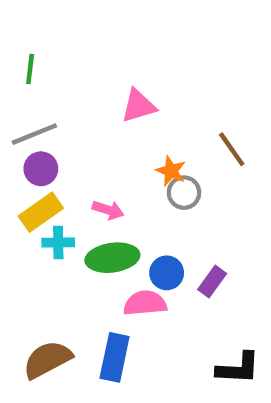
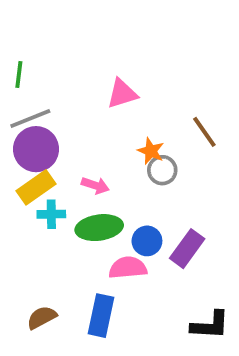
green line: (30, 69) -> (19, 75), moved
purple circle: (41, 169) -> (36, 149), size x1.5
purple rectangle: (212, 282) -> (187, 249), size x1.4
brown semicircle: (47, 360) -> (42, 317), size x0.7

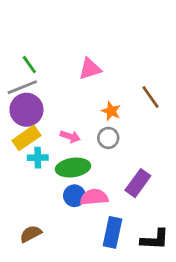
green line: (19, 75) -> (29, 65), moved, turned -42
gray circle: (162, 170) -> (108, 138), moved
blue circle: (147, 241) -> (74, 196), moved
blue rectangle: (101, 316) -> (112, 232), moved

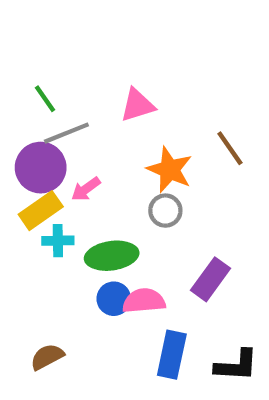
gray line: (22, 87) -> (66, 133), moved
orange star: (111, 111) -> (170, 170), size x1.5
pink arrow: (70, 136) -> (86, 189), moved, turned 126

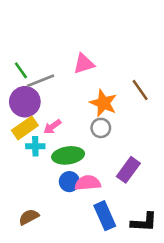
green line: (45, 99) -> (21, 70), moved
pink arrow: (86, 189) -> (52, 127), moved
blue rectangle: (172, 355) -> (105, 216), turned -36

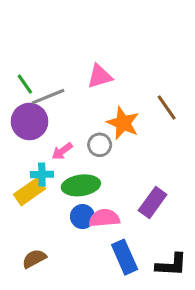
yellow rectangle: (25, 128) -> (29, 192), moved
gray circle: (101, 128) -> (100, 145), moved

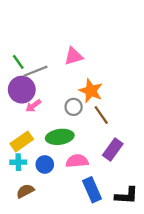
brown line: (167, 107) -> (101, 115), moved
pink arrow: (62, 151) -> (33, 106), moved
cyan cross: (42, 174) -> (18, 162), moved
blue circle: (82, 217) -> (45, 164), moved

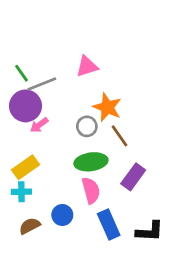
green ellipse: (60, 137) -> (91, 162), moved
pink semicircle: (77, 161) -> (91, 190), turned 80
blue circle: (45, 164) -> (62, 215), moved

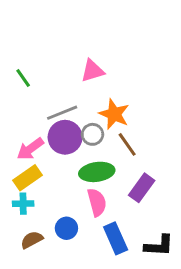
gray line: (42, 84) -> (62, 113), moved
purple circle: (26, 106) -> (65, 137), moved
pink arrow: (39, 125) -> (30, 149), moved, size x1.4

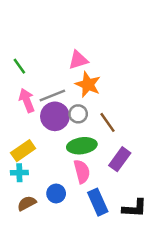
orange star: (114, 114) -> (88, 84), moved
pink arrow: (30, 149) -> (27, 100), moved, turned 105

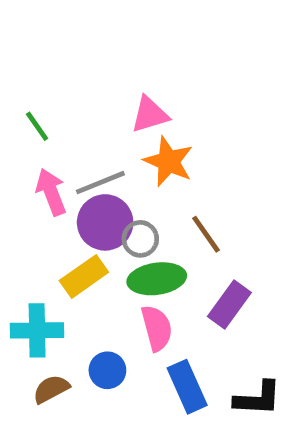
gray circle: (78, 114) -> (140, 239), moved
yellow rectangle: (23, 151) -> (84, 276), moved
cyan cross: (19, 173) -> (37, 330), size x1.5

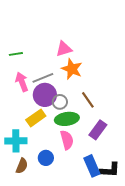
green line: (37, 126) -> (16, 54), turned -64
blue rectangle: (187, 387) -> (92, 166), moved
brown semicircle: (51, 389) -> (22, 166), turned 140

